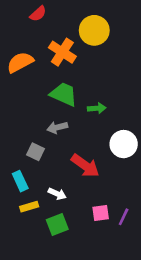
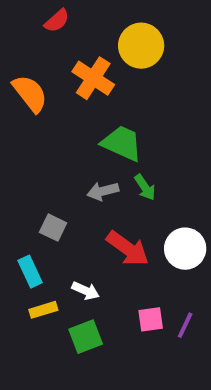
orange semicircle: (20, 62) -> (30, 93), turned 80
green trapezoid: (64, 94) -> (122, 143), moved
green arrow: (97, 108) -> (145, 187), moved, turned 60
gray arrow: (57, 127) -> (103, 191), moved
white circle: (124, 144) -> (185, 249), moved

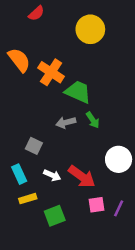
orange cross: (93, 78) -> (51, 72), moved
red arrow: (128, 249) -> (82, 177), moved
white arrow: (86, 291) -> (52, 175), moved

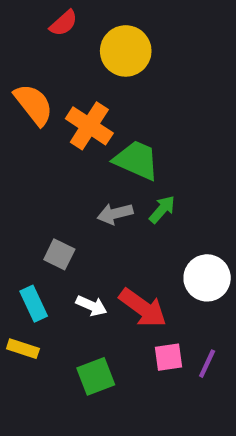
yellow circle: (90, 29) -> (126, 51), moved
green arrow: (93, 120) -> (162, 209), turned -105
yellow rectangle: (28, 199) -> (23, 349), moved, turned 35

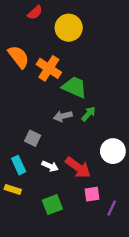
purple line: (207, 364) -> (112, 208), moved

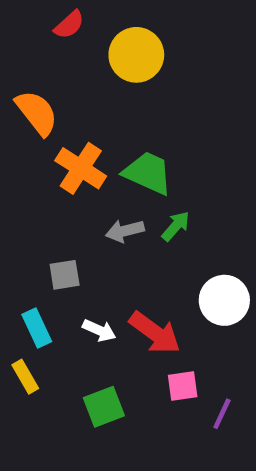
orange cross: (49, 68) -> (81, 168), moved
gray square: (33, 138) -> (65, 275), turned -35
yellow rectangle: (13, 189) -> (25, 377), turned 42

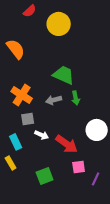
orange cross: (81, 168) -> (22, 95), moved
green arrow: (176, 226) -> (76, 98), turned 128
white arrow: (99, 330) -> (42, 135), moved

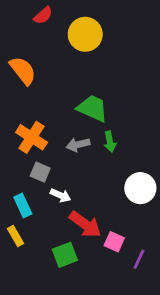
gray square: (28, 119) -> (40, 172), turned 32
red arrow: (67, 144) -> (85, 224), moved
pink square: (79, 167) -> (114, 242), turned 32

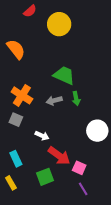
gray square: (40, 172) -> (16, 120), moved
cyan rectangle: (23, 206) -> (16, 159), moved
yellow rectangle: (16, 236) -> (11, 183), moved
purple line: (139, 259) -> (83, 189), moved, turned -56

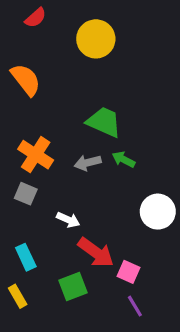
red semicircle: (30, 11) -> (36, 18), moved
green arrow: (76, 98) -> (124, 159), turned 128

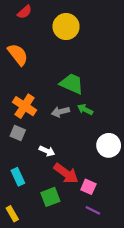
yellow rectangle: (18, 296) -> (12, 214), moved
purple line: (135, 306) -> (93, 210), turned -32

